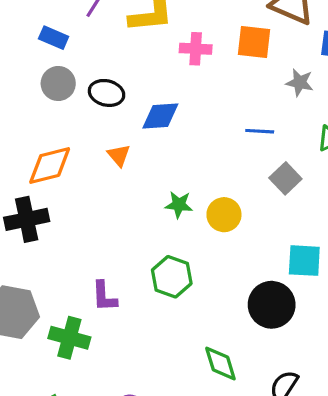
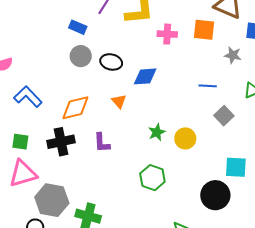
green star: (179, 205) -> (157, 132), turned -30
purple L-shape: (104, 296) -> (102, 143), moved

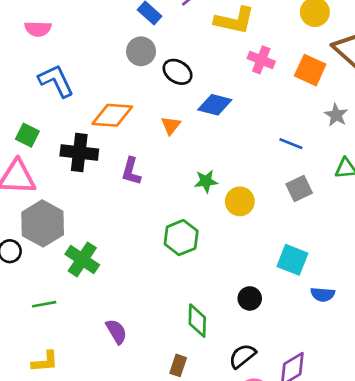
black circle: (215, 195) -> (250, 298), moved, size x0.6

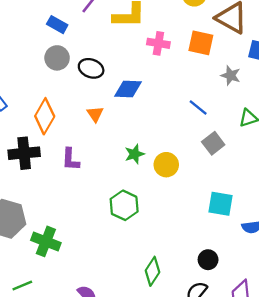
orange diamond: (112, 115) -> (45, 116), turned -52
blue line: (291, 144) -> (198, 107), turned 30
black circle: (250, 298) -> (208, 260), moved
green diamond: (197, 321) -> (152, 271), turned 44

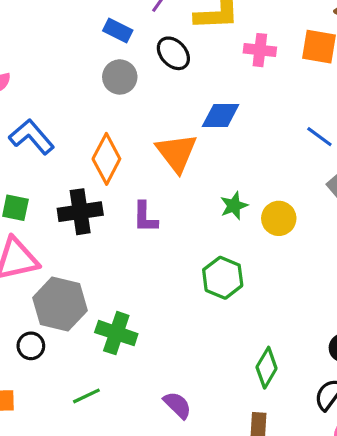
black ellipse: (91, 68) -> (173, 53), moved, turned 30
orange triangle: (95, 114) -> (176, 153), size x1.8

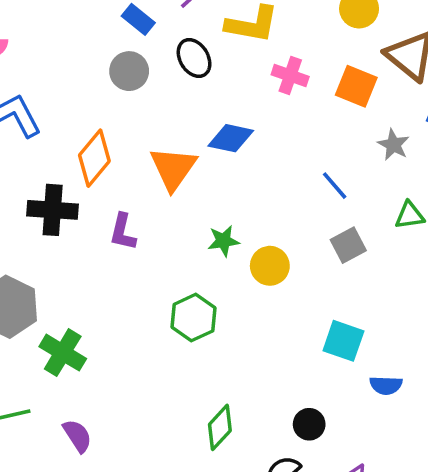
purple semicircle: (177, 405) -> (77, 436), moved

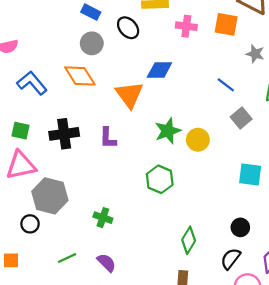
orange diamond: (94, 158) -> (80, 76), moved, turned -60
green star: (223, 241) -> (168, 131), size x1.4
green cross: (63, 353) -> (103, 218), moved, size x0.7

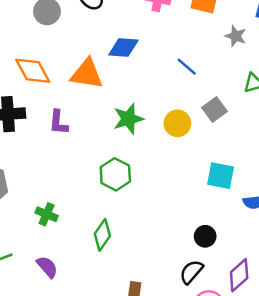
orange diamond: (80, 76) -> (33, 71), moved
blue line: (226, 85) -> (187, 67), moved
orange triangle: (129, 95) -> (87, 74), turned -48
yellow circle: (198, 140) -> (177, 123), moved
green diamond: (189, 240) -> (102, 235), moved

